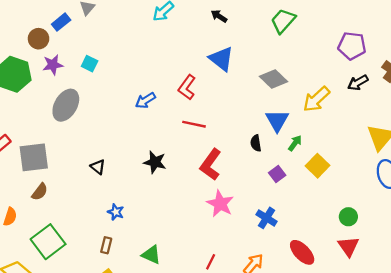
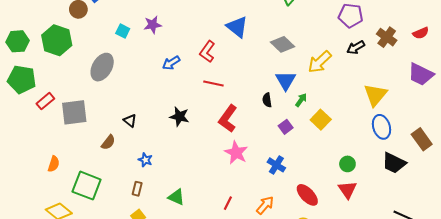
purple star: (53, 65) -> (153, 25), moved
brown semicircle: (40, 192) -> (108, 142), moved
green square: (48, 242) -> (87, 186), turned -32

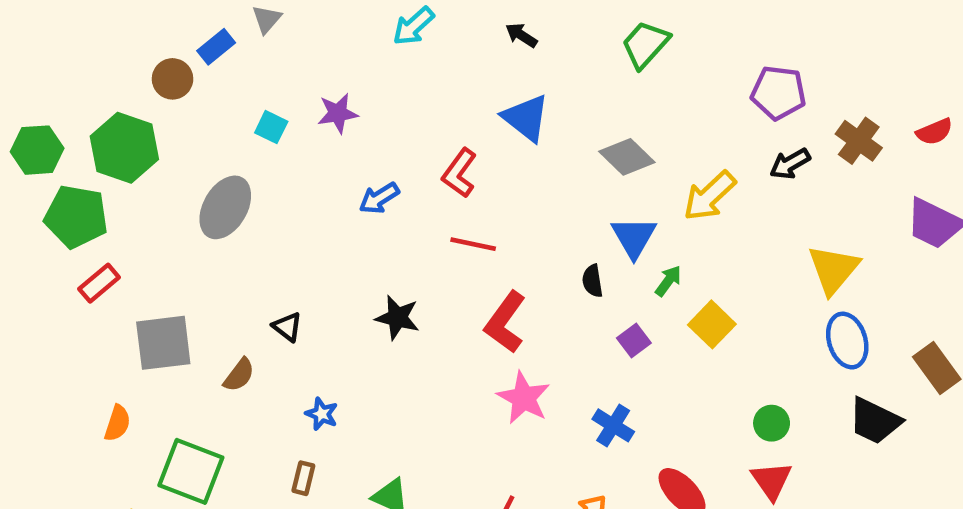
green pentagon: (22, 79) -> (76, 217), moved
gray square: (74, 112) -> (163, 343), moved

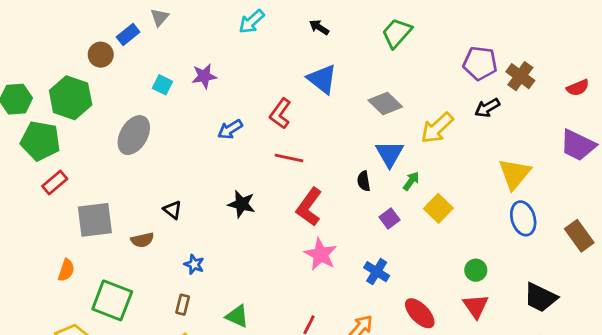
brown cross: (859, 141) -> (520, 76), moved
brown semicircle: (239, 375) -> (142, 240), turned 40
black trapezoid: (875, 421) -> (540, 297), moved

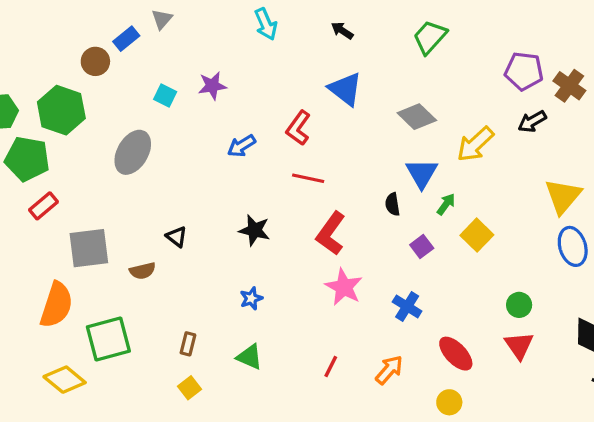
cyan arrow: (252, 22) -> (266, 24), turned -72
blue star: (194, 264) -> (251, 298), moved, turned 30
orange semicircle: (66, 270) -> (56, 305), size x1.8
green square: (112, 300) -> (108, 339), turned -36

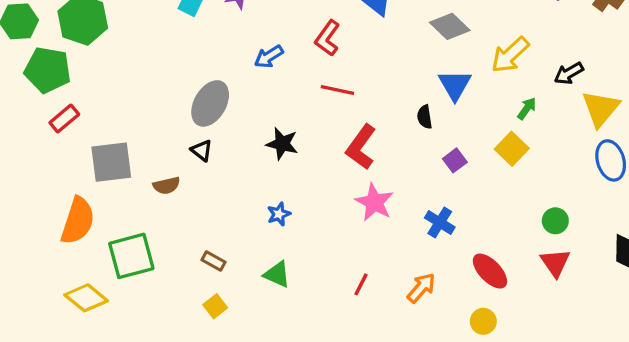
black arrow: (532, 121) -> (569, 73), moved
gray ellipse: (133, 152) -> (210, 103), moved
green arrow: (446, 204) -> (527, 108), moved
brown rectangle: (188, 344) -> (213, 261), turned -75

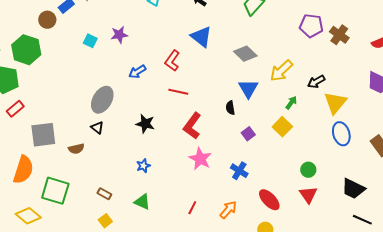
green square: (131, 256) -> (55, 191), turned 32

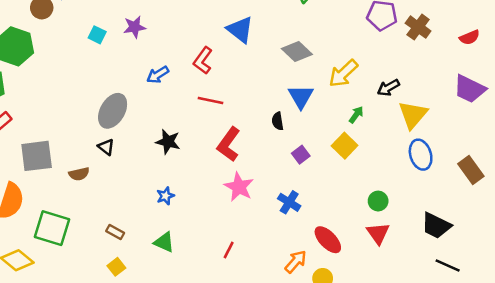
orange arrow: (228, 210) -> (296, 262), moved

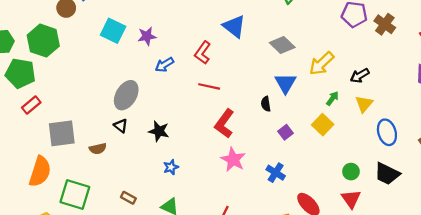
purple star: (134, 27) -> (147, 36), moved
cyan square: (97, 35) -> (113, 31), size x1.6
yellow triangle: (413, 115) -> (364, 104), moved, size x0.7
black star: (168, 142) -> (159, 131), moved
black trapezoid: (436, 226) -> (387, 174), moved

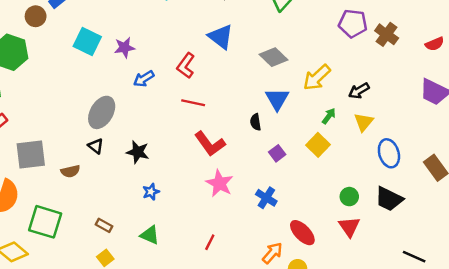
red L-shape: (224, 124) -> (210, 144), turned -72

